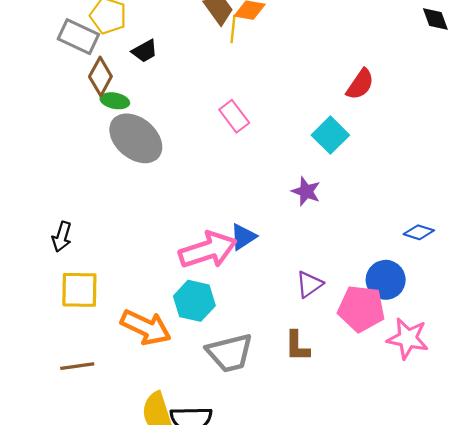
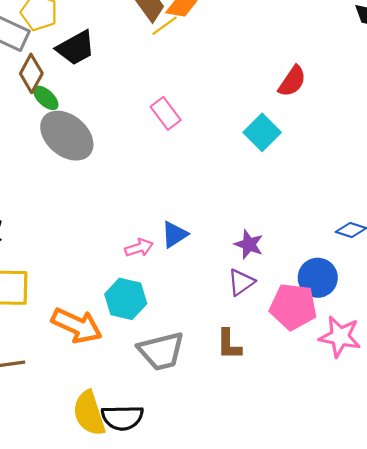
yellow line: (233, 29) -> (165, 26), turned 48
black trapezoid: (145, 51) -> (76, 48), size x1.5
green ellipse: (115, 101) -> (46, 98), turned 32
purple star: (306, 191) -> (249, 244), moved
pink arrow: (208, 250) -> (139, 248), size x0.5

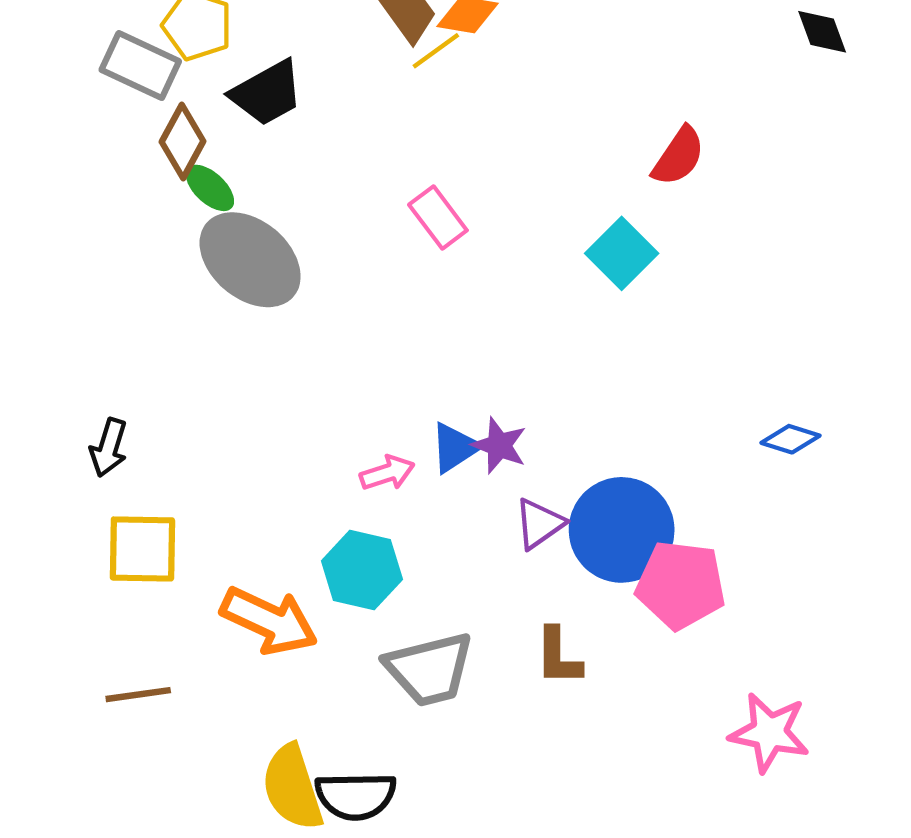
purple star: (249, 244) -> (499, 445), moved
blue circle: (318, 278) -> (622, 530), moved, size x1.4
purple triangle: (241, 282) -> (539, 524), moved
pink star: (340, 337) -> (769, 733), moved

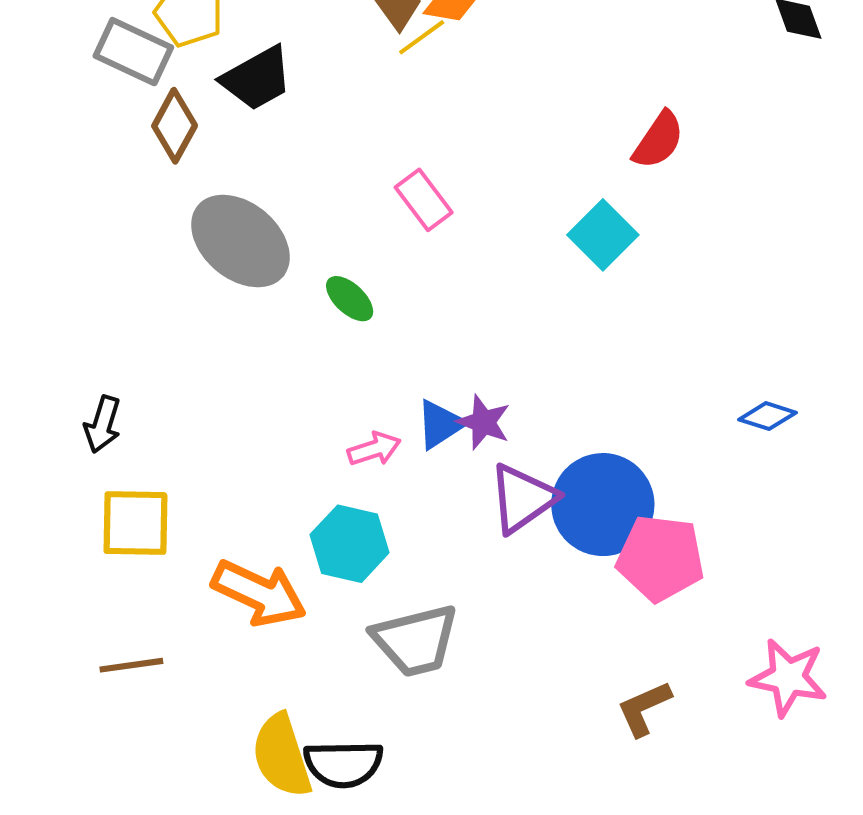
green ellipse: (210, 188) -> (350, 299), moved
purple triangle: (539, 524) -> (523, 498), size x1.4
brown L-shape: (558, 657) -> (644, 708), moved, turned 66
pink star: (769, 733) -> (788, 678), moved

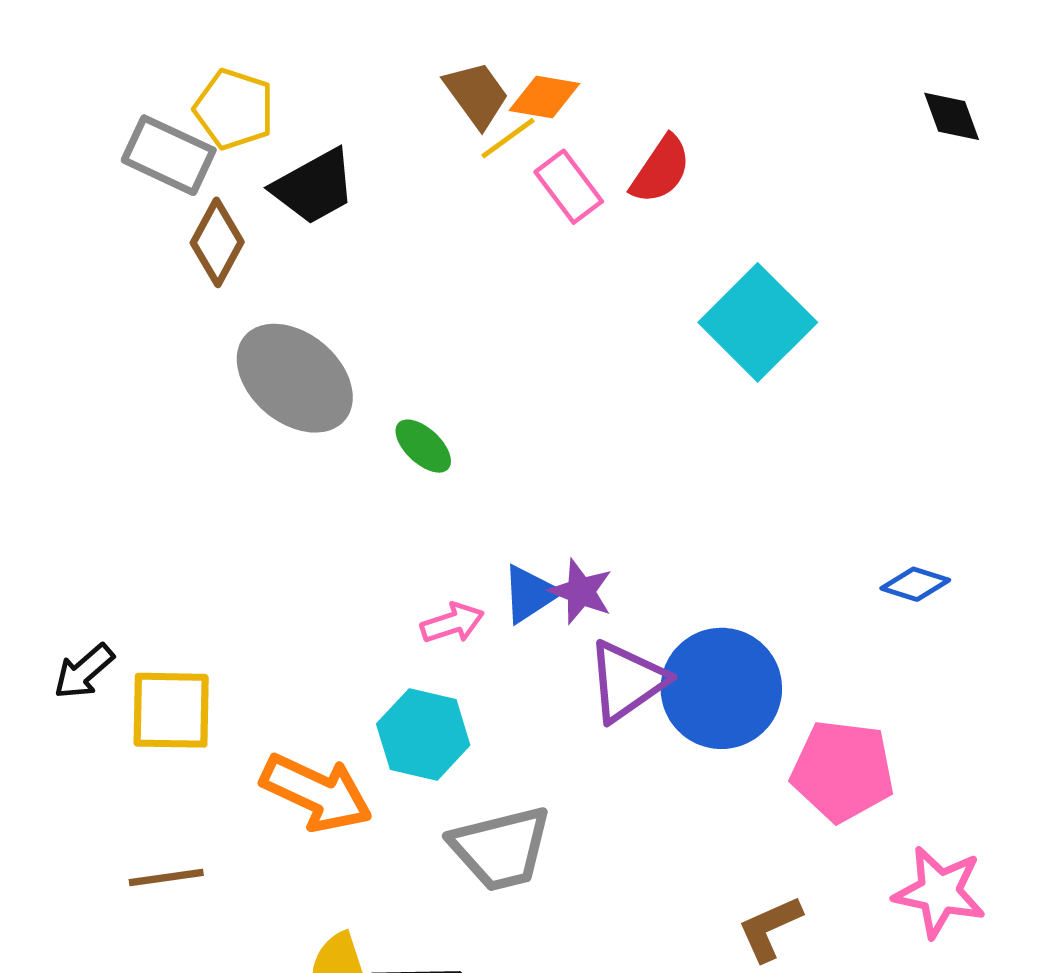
red semicircle: (658, 140) -> (661, 170), moved
pink rectangle: (424, 200) -> (569, 187), moved
cyan square: (603, 235) -> (758, 322), moved, size x1.4
black arrow: (103, 424) -> (84, 671), moved, turned 32
pink pentagon: (660, 558) -> (843, 771), moved

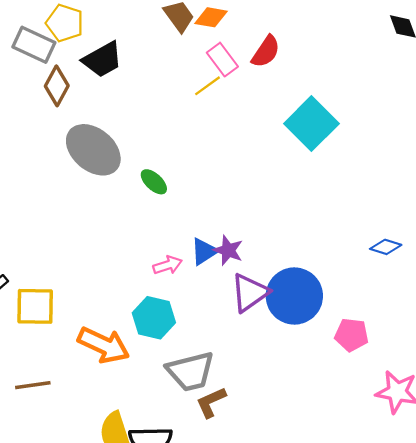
yellow line: (508, 138) -> (208, 86), moved
pink pentagon: (843, 771) -> (351, 335), size x0.7
brown L-shape: (770, 928) -> (211, 402), moved

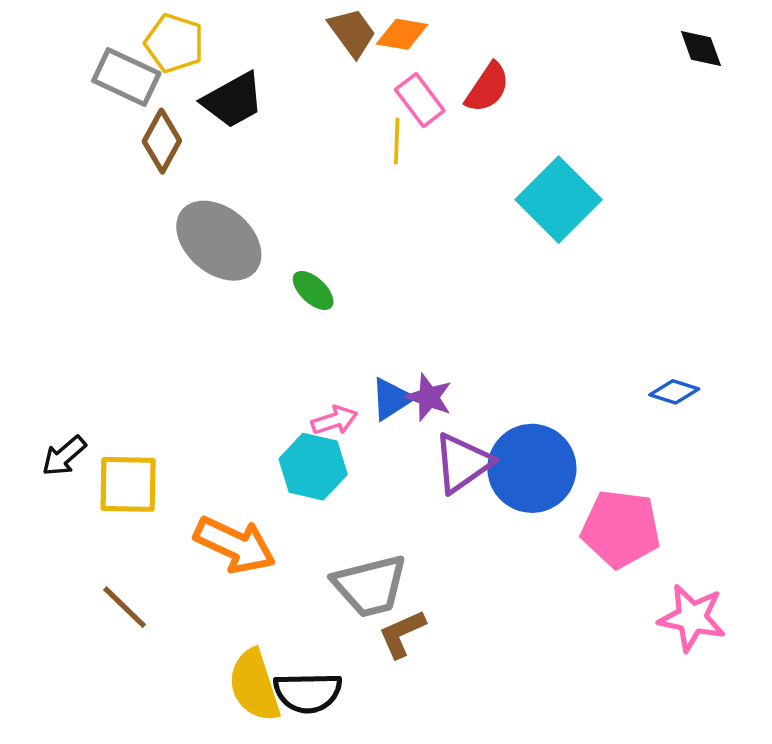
yellow line: (208, 86) -> (397, 141), turned -52
cyan hexagon: (154, 318) -> (313, 467), moved
pink pentagon: (351, 335) -> (621, 529), size x1.5
brown line: (33, 385) -> (125, 607), turned 52

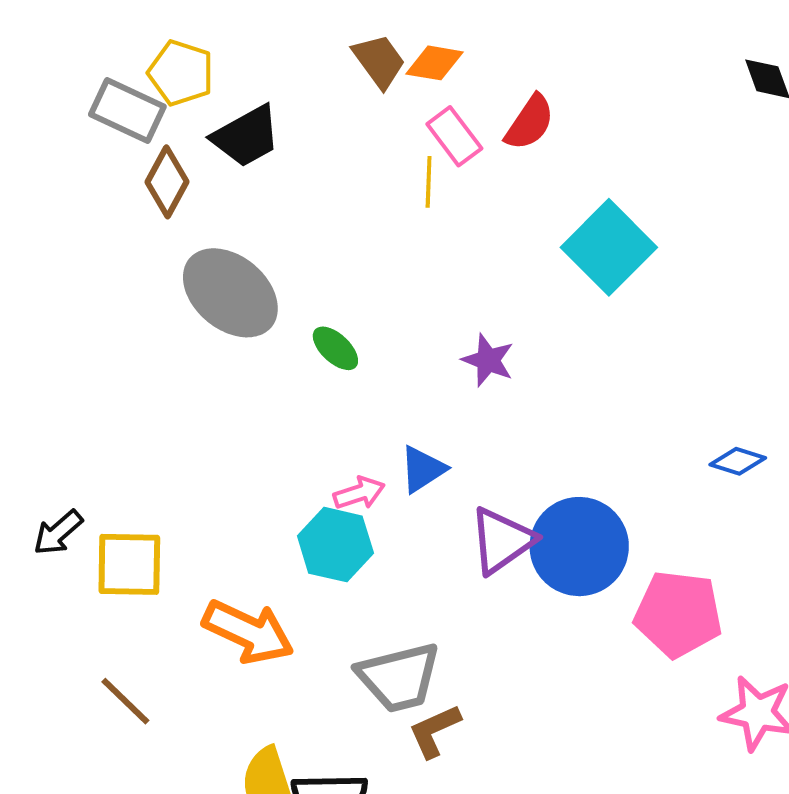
purple star: (429, 397) -> (488, 360), moved

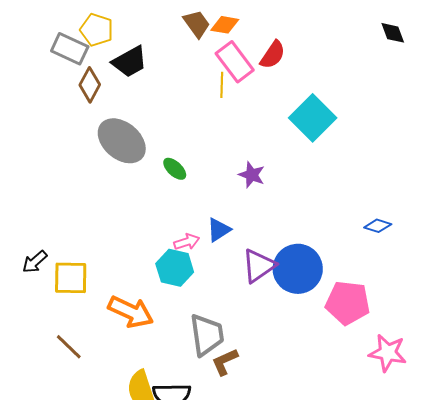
pink rectangle: (454, 136) -> (235, 62), size x1.4
gray trapezoid: (399, 677) -> (207, 335), turned -84

